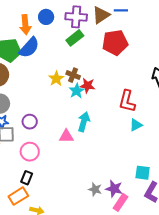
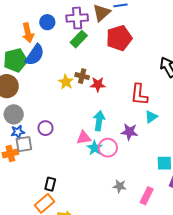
cyan star: (77, 91) -> (95, 148), moved
pink circle: (30, 152) -> (108, 148), moved
purple star: (114, 189) -> (129, 132), moved

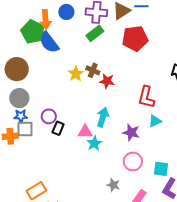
blue semicircle: (35, 55) -> (49, 42), turned 100
green pentagon: (15, 60) -> (33, 32), moved, turned 30
pink circle: (108, 148) -> (133, 162), moved
black rectangle: (50, 184) -> (58, 128), moved

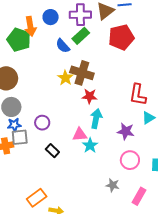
blue semicircle: (49, 42) -> (63, 46), moved, size x0.7
brown cross: (93, 70) -> (82, 73), size x1.6
red star: (107, 81) -> (90, 96), moved
black rectangle: (58, 128) -> (52, 151), moved, turned -64

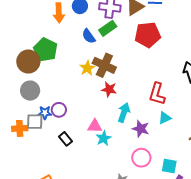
green pentagon: (19, 40) -> (45, 50), moved
cyan arrow: (96, 119) -> (124, 113), moved
blue star: (14, 125) -> (45, 113), moved

